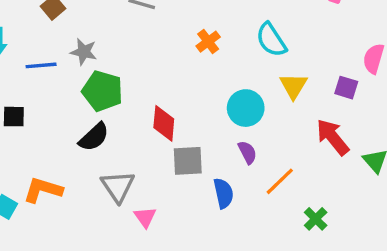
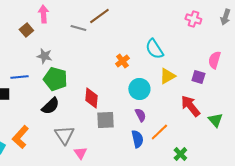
orange cross: (208, 42) -> (122, 61), moved
blue line: (41, 65) -> (19, 77), moved
yellow triangle: (293, 86) -> (167, 76), turned 30
orange L-shape: (43, 190) -> (20, 137), turned -65
blue semicircle: (224, 193) -> (137, 139), moved

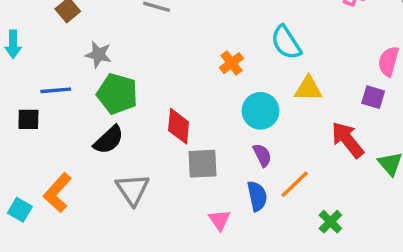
yellow triangle: (167, 76) -> (308, 89), turned 30
purple square: (198, 77) -> (373, 97), moved
pink triangle: (80, 153) -> (220, 220), moved

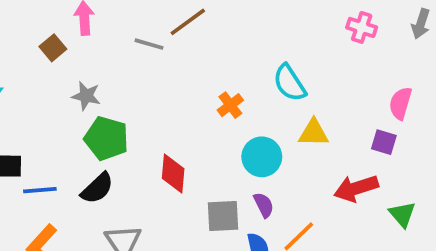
blue line: (56, 90) -> (40, 190), moved
red arrow: (348, 140) -> (356, 188), turned -69
gray square: (202, 164) -> (223, 216), moved

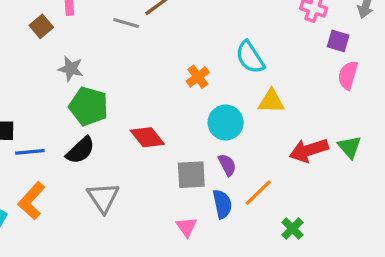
purple square: (384, 142) -> (338, 41), moved
red diamond: (173, 174) -> (147, 137), turned -44
green triangle: (402, 214) -> (350, 147), moved

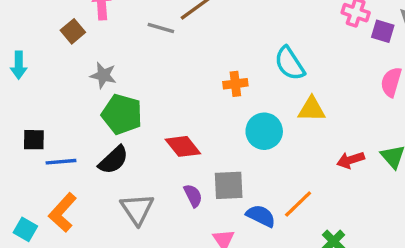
purple square: (338, 41) -> (383, 31), moved
orange cross: (198, 77) -> (235, 84), turned 30
red arrow: (309, 150) -> (351, 160), size x0.7
purple semicircle: (227, 165) -> (193, 196), moved
blue semicircle: (222, 204) -> (261, 216), turned -52

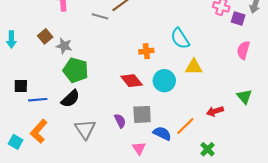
brown square: (73, 31) -> (45, 36), moved
red diamond: (183, 146) -> (132, 81), moved
red arrow: (351, 160) -> (215, 111), moved

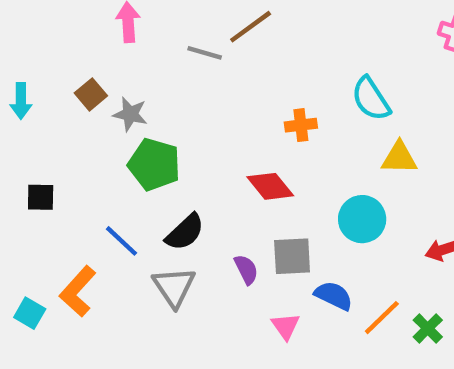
cyan circle: (164, 81) -> (362, 219), moved
black semicircle: (70, 99) -> (185, 232), moved
blue line: (38, 100) -> (122, 241), moved, turned 48
orange line: (185, 126) -> (382, 318), moved

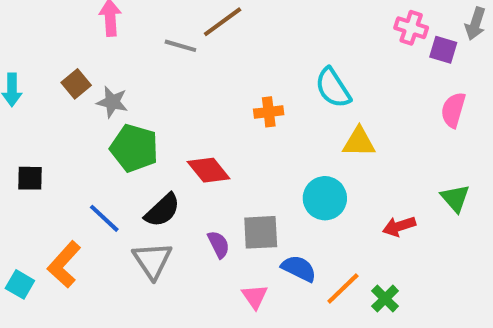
red diamond: (270, 186) -> (209, 170), moved

